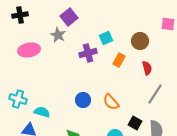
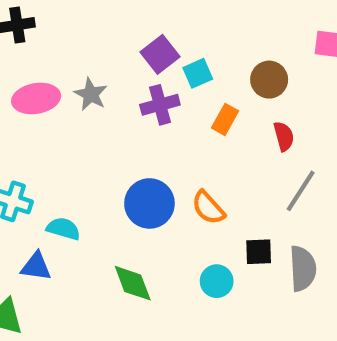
purple square: (69, 17) -> (160, 54), moved
gray star: (58, 35) -> (91, 94), moved
blue circle: (83, 100) -> (149, 203), size x1.5
black square: (135, 123) -> (259, 252), turned -32

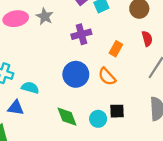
purple cross: (160, 105) -> (81, 34), moved
orange rectangle: (225, 119) -> (116, 49), moved
black square: (259, 252) -> (117, 111), moved
cyan circle: (217, 281) -> (98, 119), moved

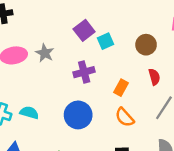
orange semicircle: (107, 77) -> (125, 117), moved
cyan semicircle: (30, 88) -> (29, 113), moved

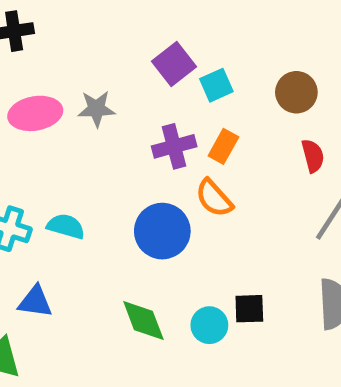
gray star: (45, 53) -> (96, 109), turned -30
orange rectangle: (121, 88) -> (223, 146), moved
orange semicircle: (125, 117) -> (214, 198), moved

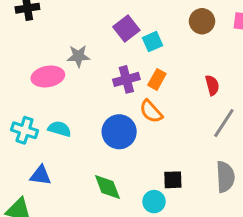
brown circle: (296, 92) -> (202, 21), moved
pink ellipse: (35, 113) -> (48, 77), moved
cyan circle: (209, 325) -> (154, 202), moved

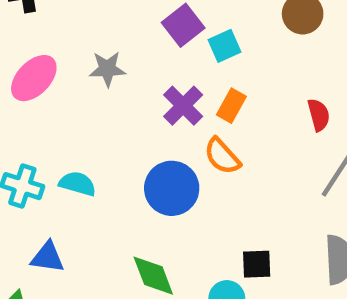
pink ellipse: (48, 77) -> (34, 78), moved, turned -36
purple cross: (126, 79) -> (183, 106), turned -30

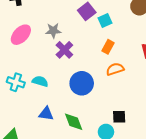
purple cross: (183, 106) -> (64, 50), moved
orange semicircle: (222, 156) -> (115, 69), moved, turned 114
blue triangle: (48, 257) -> (46, 114), moved

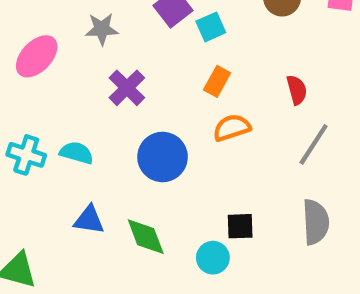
gray star: (53, 31) -> (102, 29), moved

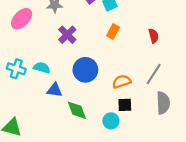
orange semicircle: (232, 128) -> (122, 82), moved
gray line: (314, 144) -> (154, 74), moved
blue triangle: (89, 220) -> (55, 90), moved

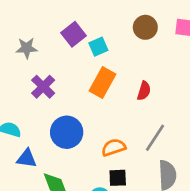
orange rectangle: (113, 31) -> (103, 83), size x1.5
red semicircle: (154, 36) -> (144, 91), moved, turned 32

